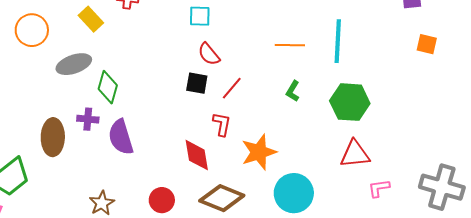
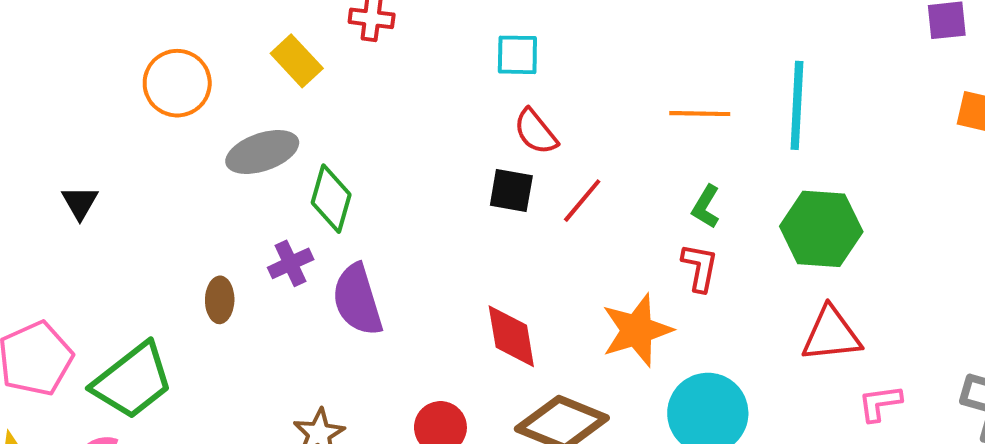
purple cross: (88, 119) -> (291, 263), turned -30
red L-shape: (222, 124) -> (700, 267), moved
brown ellipse: (53, 137) -> (220, 300), size x0.6

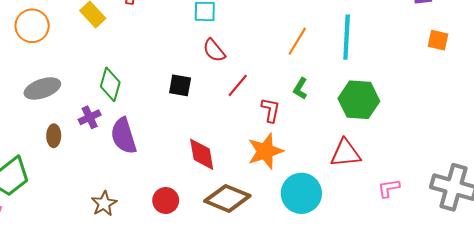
orange line: (700, 114) -> (297, 41), turned -60
gray ellipse: (262, 152) -> (42, 88), moved
black square: (511, 190) -> (180, 85), moved
red L-shape: (700, 267) -> (271, 110), moved
red triangle: (831, 334) -> (346, 153), moved

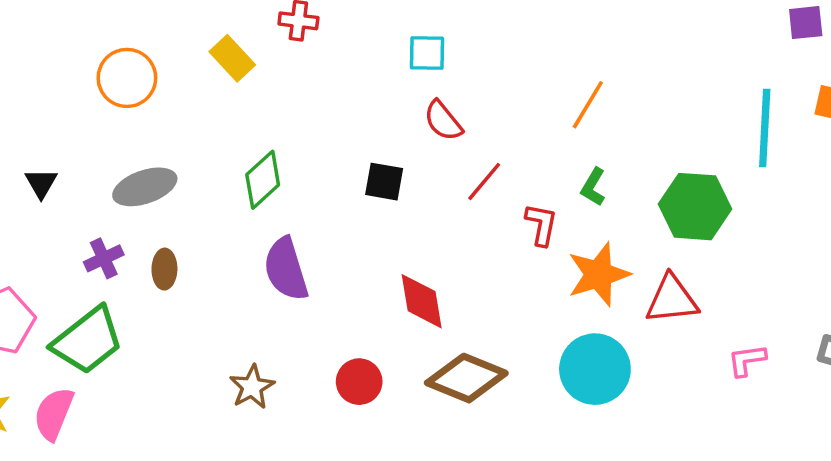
cyan line: (347, 37) -> (765, 128), moved
green diamond: (110, 84) -> (263, 180), turned 32
purple cross: (90, 117) -> (104, 258), moved
orange star: (265, 151) -> (599, 274), moved

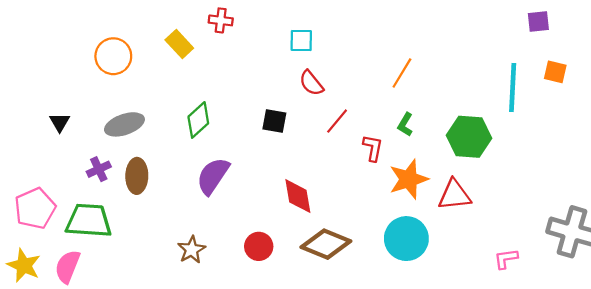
brown ellipse: (164, 269) -> (137, 176), size x1.4
purple semicircle: (286, 269) -> (213, 176), turned 51
green trapezoid: (88, 341) -> (89, 221), turned -138
pink L-shape: (747, 360) -> (506, 259), moved

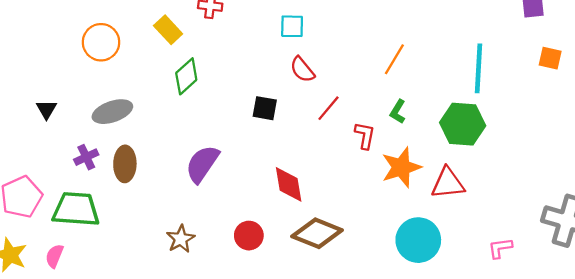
cyan line: (513, 88) -> (479, 68), moved
green diamond: (198, 120) -> (186, 76), moved
cyan circle: (406, 239) -> (418, 240), moved
pink semicircle: (67, 267) -> (54, 256), size x0.7

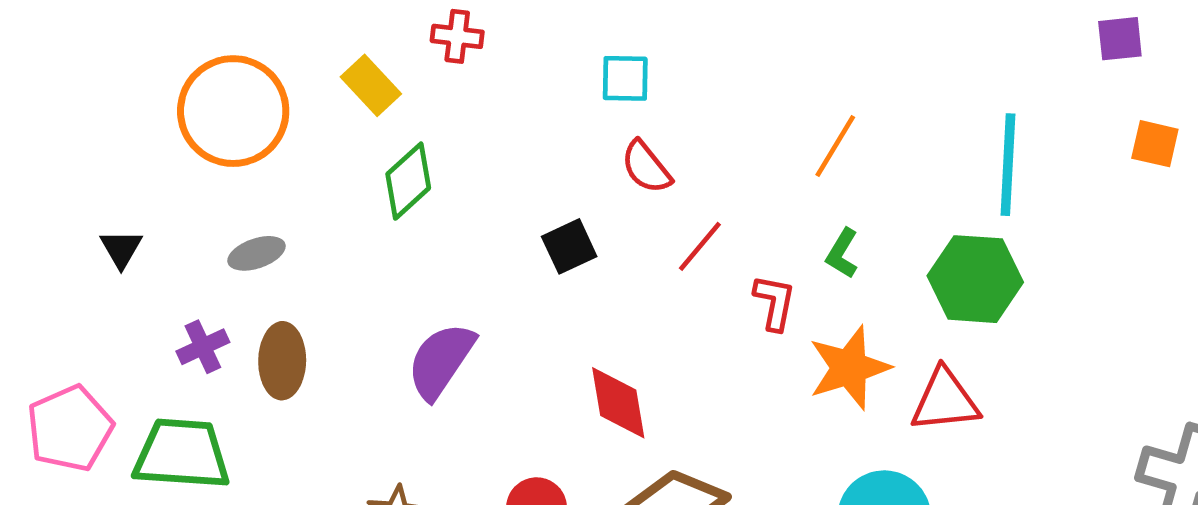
orange circle: (101, 42) -> (233, 111), size x1.4
black square: (265, 108) -> (569, 246), turned -35
gray ellipse: (112, 112) -> (256, 253), size x0.7

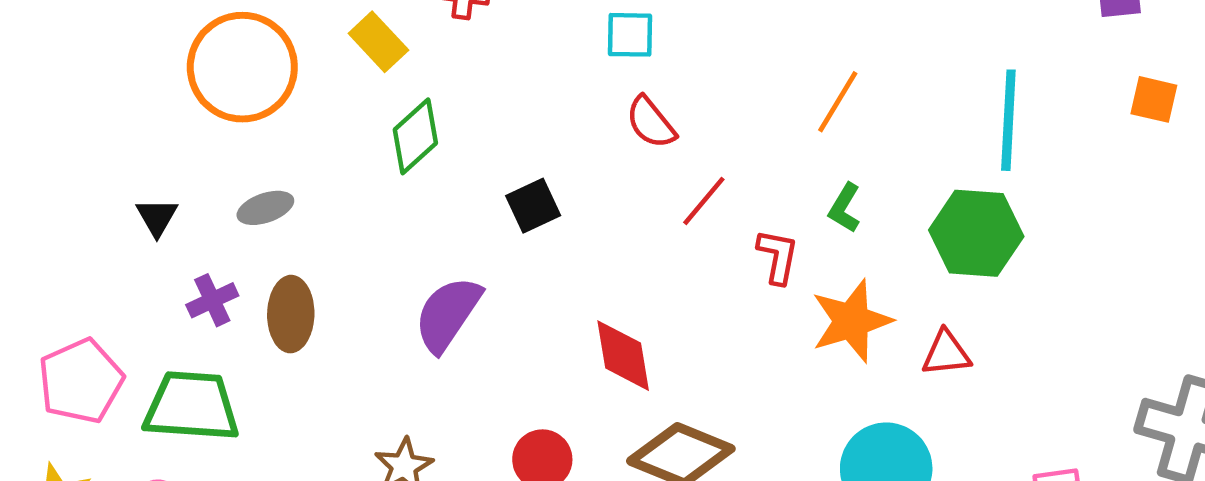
black square: (569, 246) -> (533, 206), moved
black triangle: (121, 249) -> (157, 217), moved
red triangle: (945, 400) -> (946, 353), size x0.7

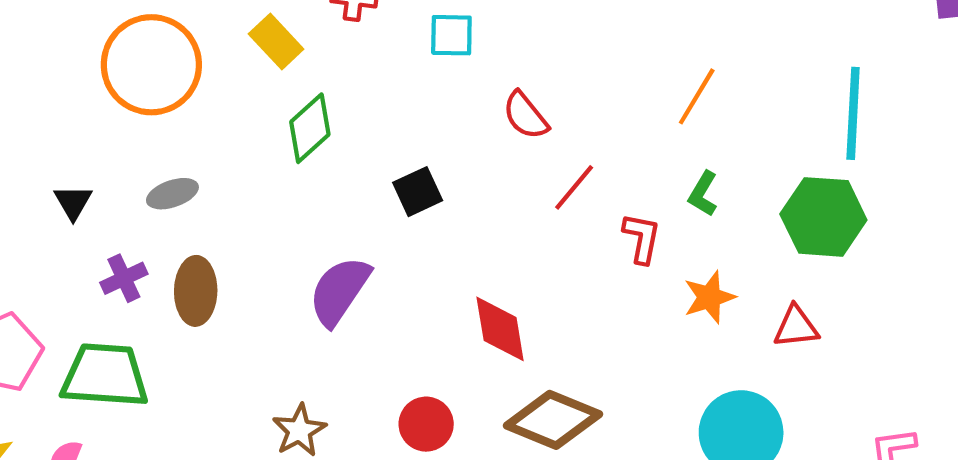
cyan square: (630, 35) -> (451, 35), moved
orange star: (852, 321) -> (709, 297), size x0.7

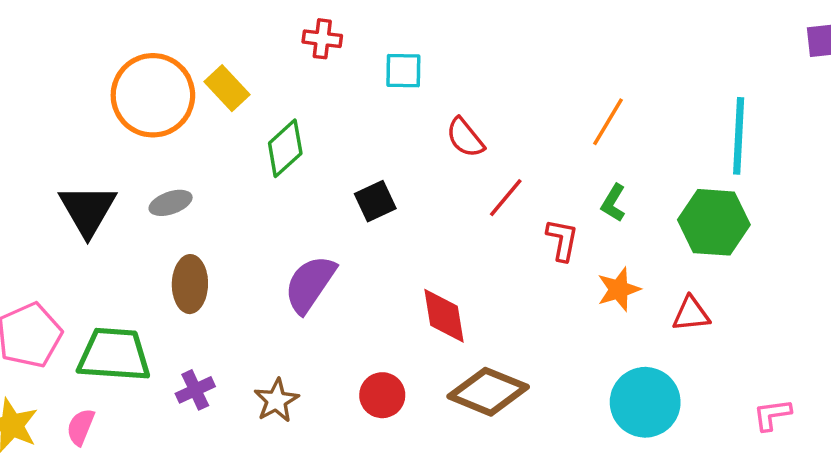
yellow rectangle: (276, 42) -> (227, 88), moved
black triangle: (73, 202) -> (88, 210), size x1.8
purple cross: (124, 278) -> (195, 390), moved

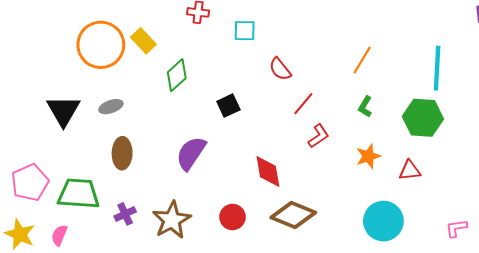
red L-shape: (562, 240) -> (319, 136), moved, turned 45
brown star: (276, 400) -> (172, 220), size x1.5

